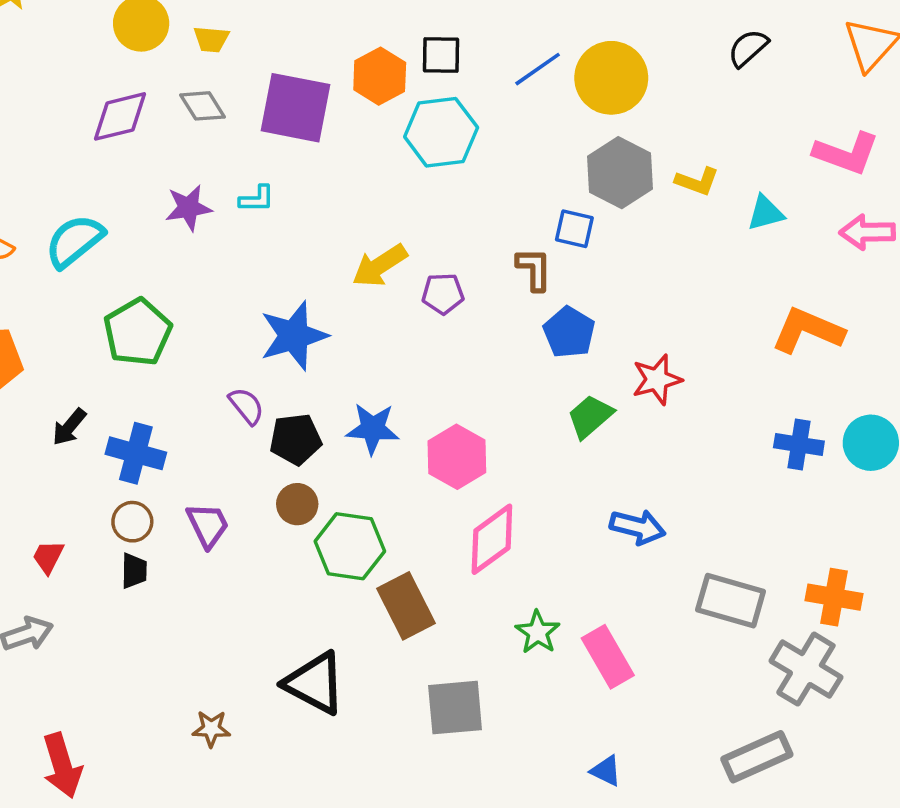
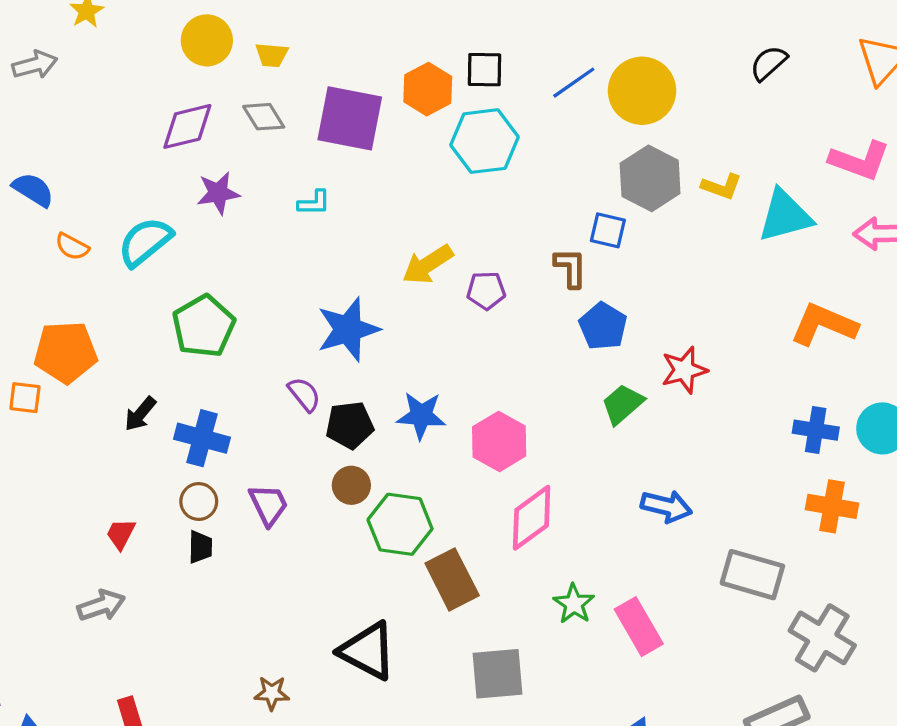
purple star: (188, 208) -> (218, 193), moved
cyan triangle: (766, 213) -> (785, 216), size x1.6
orange cross: (834, 597) -> (832, 506), moved

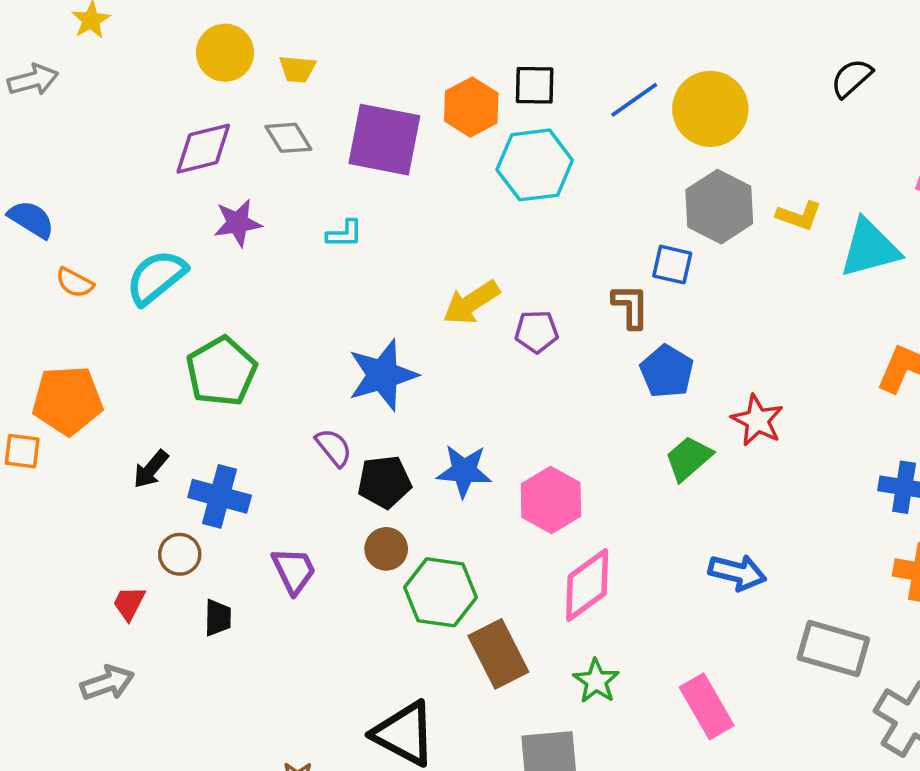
red star: (684, 370) -> (757, 420), turned -30
brown circle: (199, 502) -> (180, 554), moved
green star: (574, 604) -> (596, 681), moved

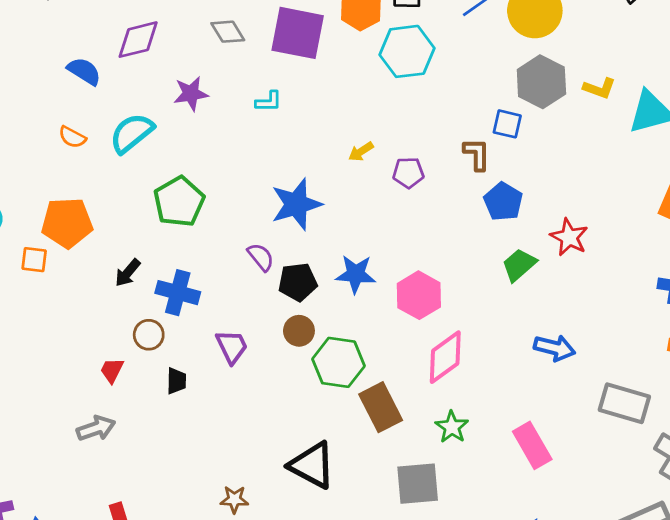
purple diamond: (203, 149) -> (138, 40), moved
blue semicircle: (31, 219) -> (84, 71), moved
yellow arrow: (471, 303) -> (361, 152), size x0.6

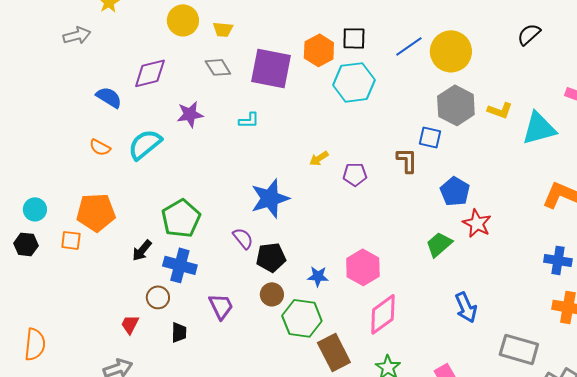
green pentagon: (179, 202) -> (181, 218), moved
blue pentagon: (503, 202) -> (455, 191), moved
blue star: (356, 274) -> (318, 276), moved, size x0.7
blue arrow: (555, 348) -> (466, 307), turned 52

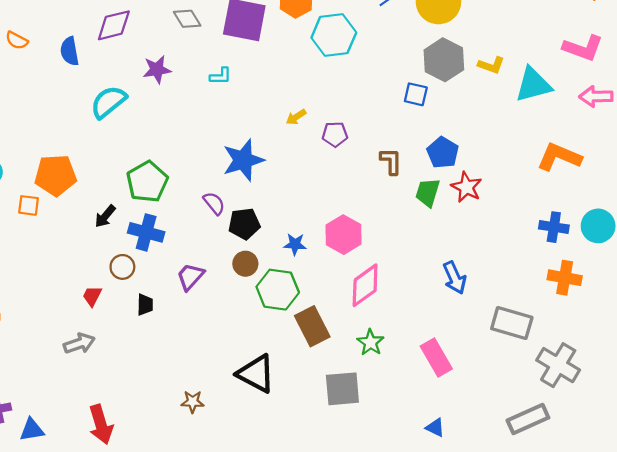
blue semicircle: (109, 97) -> (70, 51), turned -132
orange semicircle: (100, 147) -> (17, 40), moved
brown L-shape: (407, 160) -> (391, 161), moved
green trapezoid: (439, 244) -> (428, 192), moved, turned -32
purple trapezoid: (221, 306) -> (190, 277), turned -112

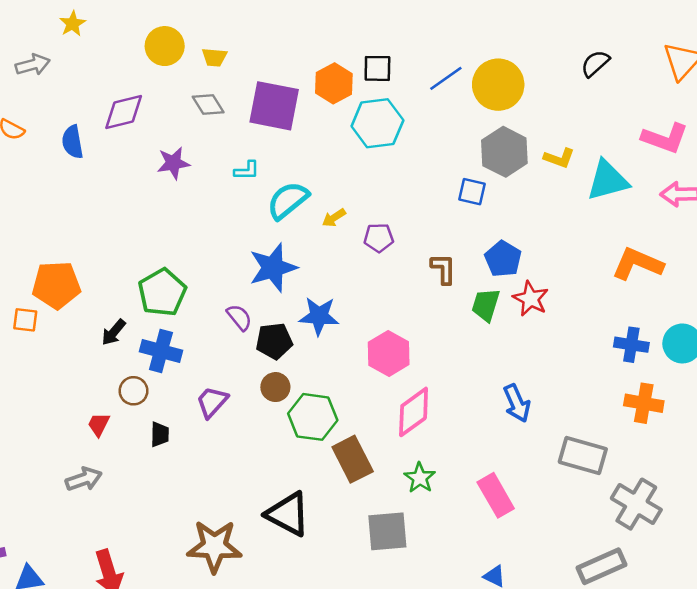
cyan semicircle: (108, 102) -> (288, 200), moved
blue star: (295, 244) -> (319, 316), moved, size x1.5
brown star: (193, 402) -> (214, 546), size x2.0

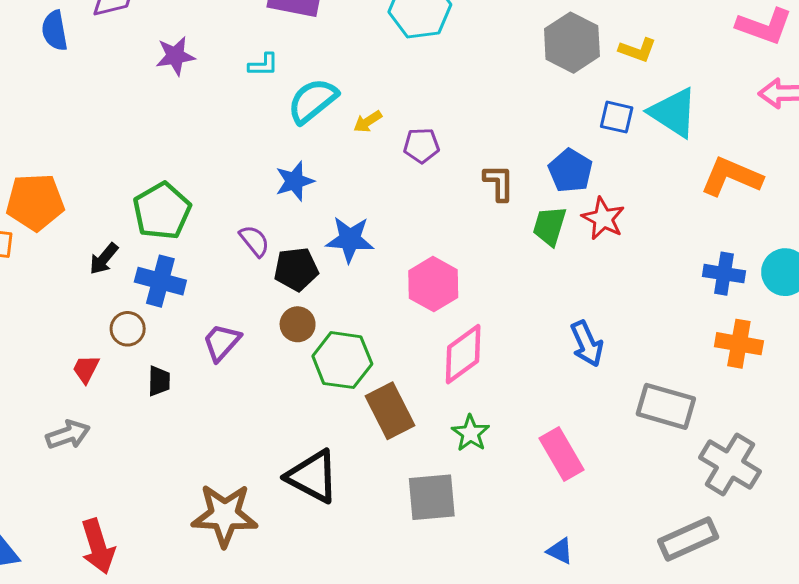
cyan triangle: (608, 180) -> (673, 113), moved, turned 48
blue square: (472, 192) -> (617, 117), moved
blue star: (273, 268) -> (295, 181), size x0.7

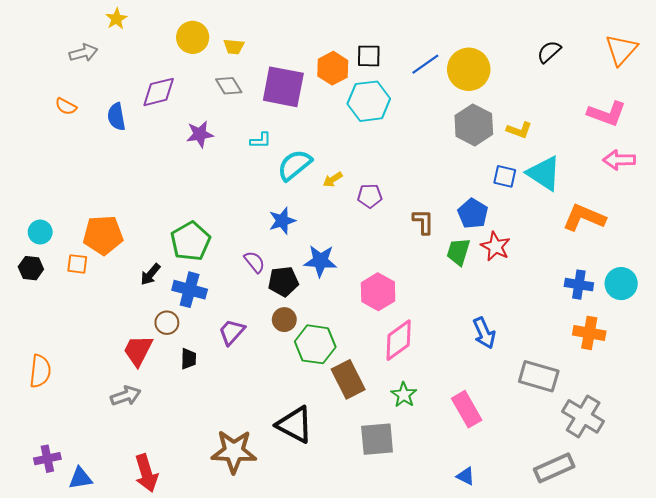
red trapezoid: (86, 369) -> (138, 350), size x1.6

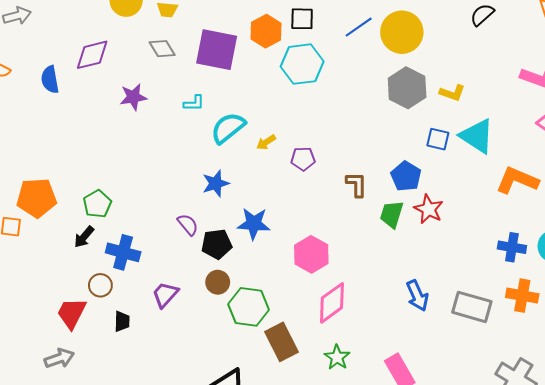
green pentagon: (191, 241) -> (97, 204), moved, size x0.7
gray rectangle: (539, 376) -> (472, 307), moved

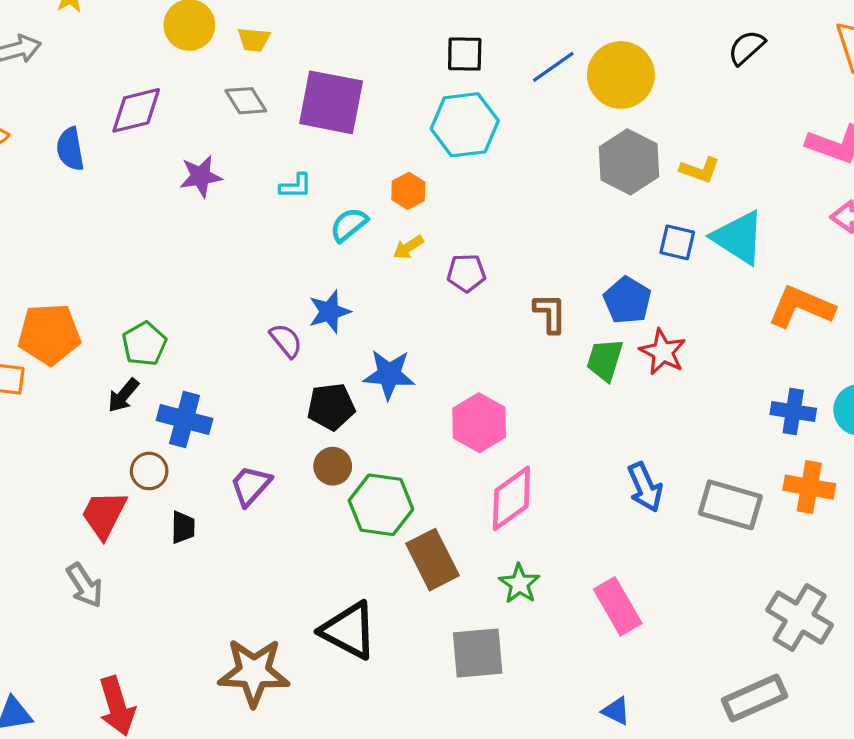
orange hexagon: (266, 31) -> (408, 191), moved, size x0.7
cyan semicircle: (228, 128) -> (349, 225), size x0.7
purple semicircle: (188, 225) -> (286, 341), moved
gray arrow: (59, 358) -> (85, 585), turned 76

